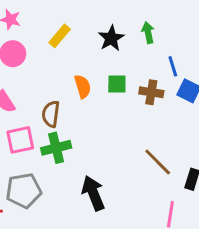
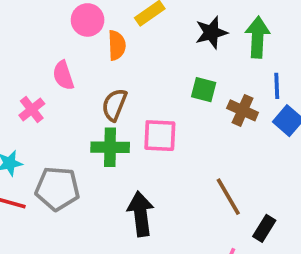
green arrow: (148, 33) -> (257, 37), size x1.5
orange semicircle: (83, 86) -> (117, 45), moved
pink square: (20, 140) -> (160, 136), moved

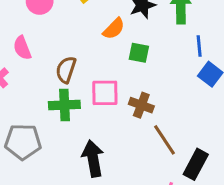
orange semicircle: (117, 45) -> (114, 29), moved, turned 50
brown cross: (243, 110) -> (141, 105), moved
black rectangle: (264, 228) -> (196, 164), size x1.4

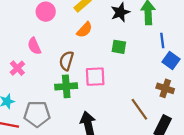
orange semicircle: (114, 29) -> (84, 30), moved
brown cross: (141, 105) -> (165, 88), moved

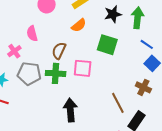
blue line: (162, 40) -> (147, 44), turned -56
green square: (119, 47) -> (107, 45), size x1.5
gray pentagon: (37, 114) -> (29, 74), moved

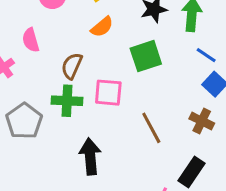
green square: (107, 45) -> (146, 56), turned -35
gray pentagon: (29, 74) -> (24, 121), moved, turned 30
brown line: (118, 103) -> (151, 128), moved

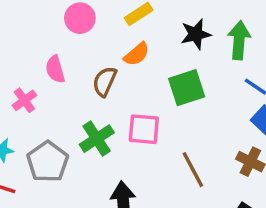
brown semicircle: (72, 66) -> (105, 81), moved
green cross: (67, 101) -> (97, 139), turned -36

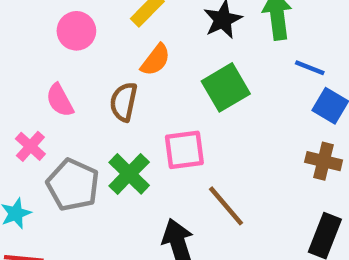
gray pentagon: (48, 162) -> (73, 185), moved
brown line: (193, 170) -> (226, 206), moved

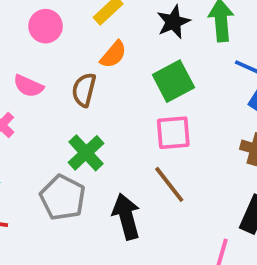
pink semicircle: (60, 100) -> (28, 86), turned -40
pink square: (184, 150) -> (173, 133), moved
gray pentagon: (73, 185) -> (63, 198), moved

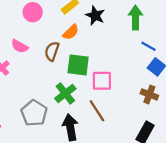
black star: (173, 22) -> (95, 15), moved, turned -30
green square: (173, 81) -> (78, 65), moved, turned 30
green cross: (86, 153) -> (65, 93), moved

